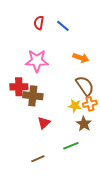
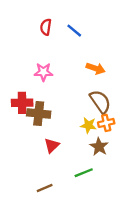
pink star: (37, 61) -> (43, 72), size x0.7

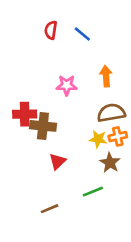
orange arrow: (96, 68) -> (106, 76), turned -114
pink star: (43, 72) -> (67, 85), moved
brown semicircle: (100, 102) -> (111, 113), turned -65

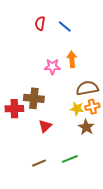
orange arrow: (106, 76) -> (72, 59), moved
red cross: (25, 114) -> (14, 109), moved
green line: (93, 192) -> (70, 159), moved

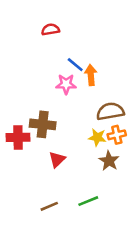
red semicircle: (40, 23) -> (50, 30), turned 72
blue line: (65, 26) -> (75, 65), moved

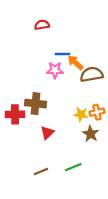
blue line: (75, 65) -> (62, 54), turned -40
orange arrow: (91, 75) -> (75, 63), turned -42
brown semicircle: (110, 111) -> (92, 74), moved

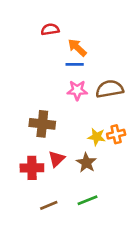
orange arrow: (75, 63) -> (77, 48), moved
pink star: (55, 70) -> (77, 90), moved
red cross: (15, 114) -> (32, 168), moved
brown star: (91, 134) -> (86, 163), moved

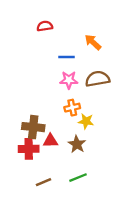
orange arrow: (77, 48) -> (93, 42), moved
brown cross: (42, 124) -> (33, 127), moved
orange cross: (116, 134) -> (72, 108), moved
red triangle: (57, 159) -> (50, 141), turned 42

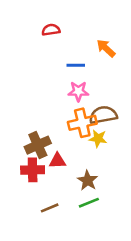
brown semicircle: (97, 79) -> (103, 115), moved
orange cross: (72, 108) -> (82, 123), size x1.5
brown cross: (33, 127) -> (38, 145), turned -30
brown star: (77, 144) -> (88, 180), moved

